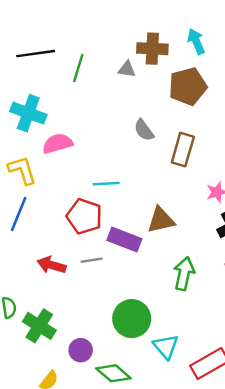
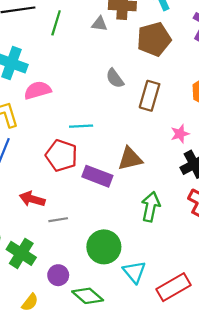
gray line: (92, 260) -> (58, 220), moved

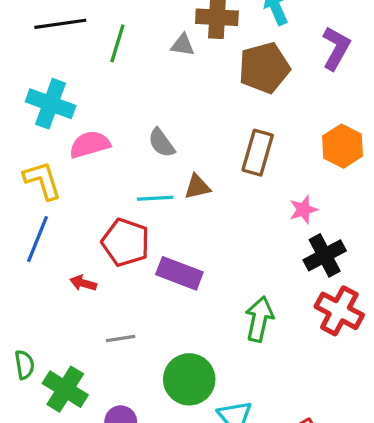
gray semicircle: (115, 78) -> (161, 143), moved
brown triangle: (130, 159) -> (197, 187), moved, size x0.7
red arrow: (32, 199) -> (83, 283), moved, size x0.7

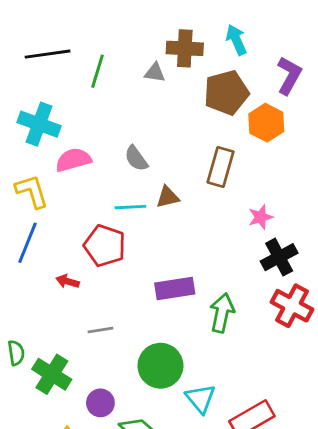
orange hexagon: (343, 146) -> (266, 123), moved
purple rectangle: (179, 273) -> (175, 289), moved, turned -30

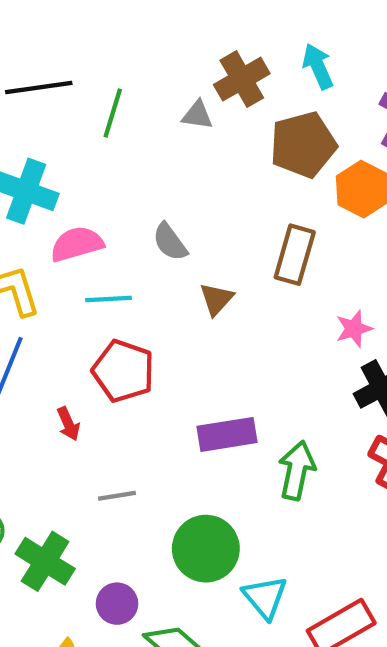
brown cross: (185, 48) -> (242, 79), turned -33
brown triangle: (168, 197) -> (216, 299), turned -35
cyan line: (130, 207) -> (109, 299), moved
red arrow: (68, 281) -> (68, 424), turned -130

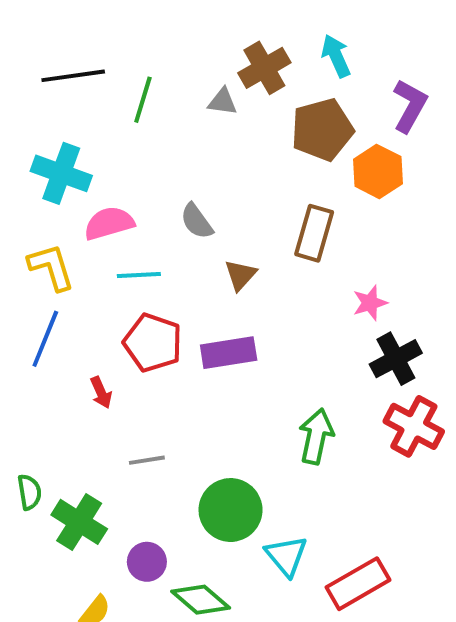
purple rectangle: (227, 434) -> (229, 353), moved

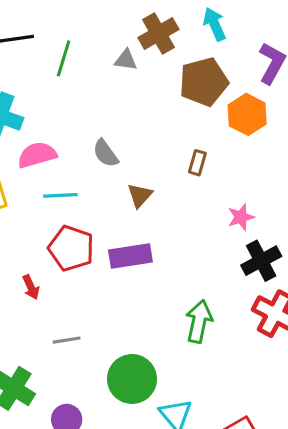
brown rectangle: (314, 233) -> (197, 163), size x0.6

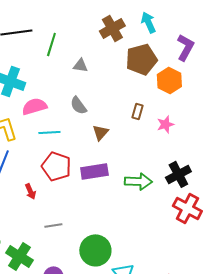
gray triangle: (126, 60) -> (80, 65), moved
pink star: (241, 217) -> (165, 124), moved
green arrow: (199, 321) -> (138, 181), moved, turned 80

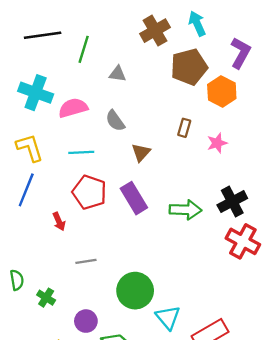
pink semicircle: (34, 106) -> (73, 108), moved
purple rectangle: (94, 171) -> (134, 198), turned 68
green cross: (19, 256) -> (46, 298), size x0.6

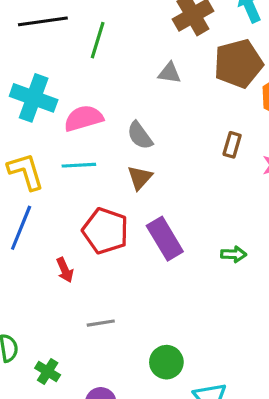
gray triangle: (118, 74) -> (170, 73), moved
cyan line: (81, 152) -> (79, 165), moved
brown triangle: (141, 152) -> (140, 178), moved
green arrow: (185, 210) -> (234, 254), size x0.6
green circle: (135, 291) -> (166, 362), size x0.7

